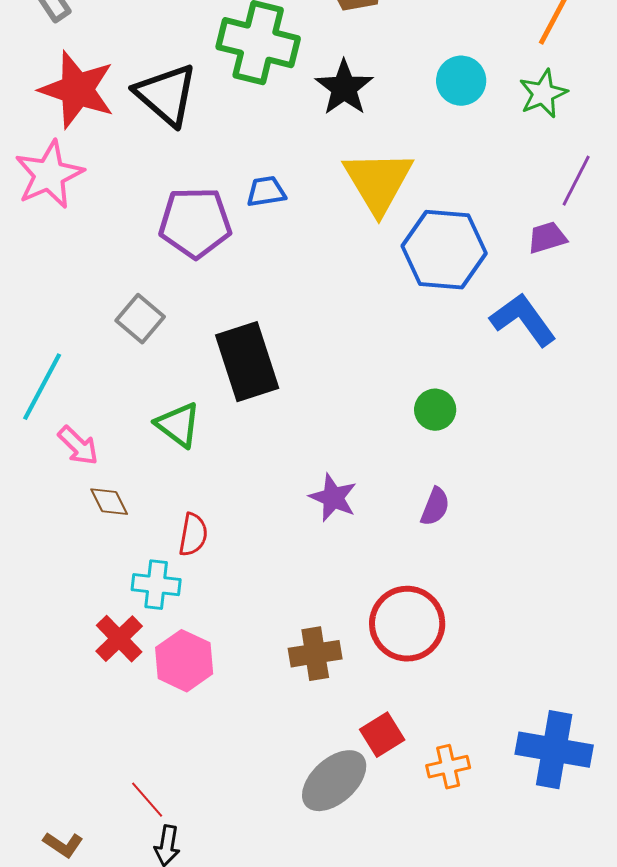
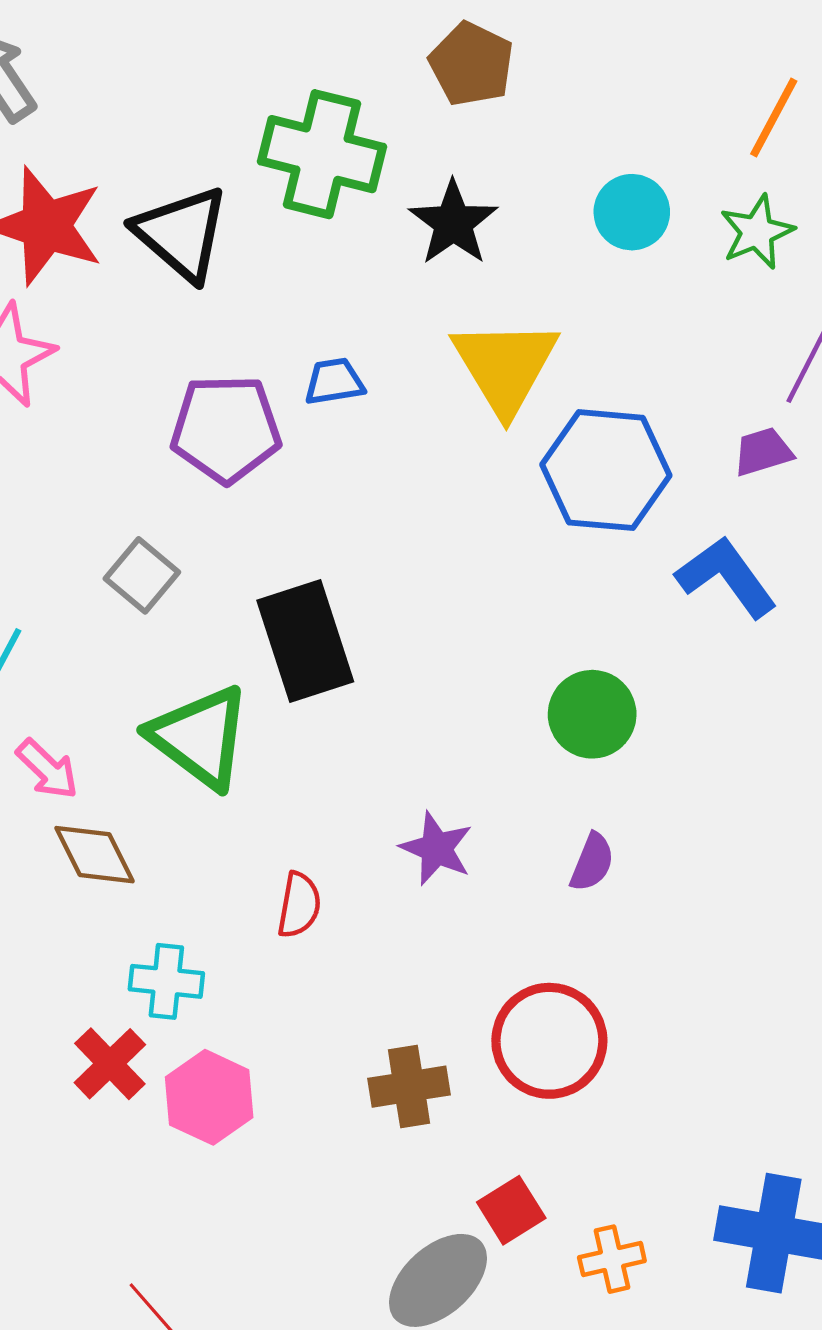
green circle: (435, 410) -> (592, 714), size x1.4
green triangle: (178, 425) -> (200, 737), size x1.5
brown diamond: (109, 502) -> (95, 855), size x1.4
red semicircle: (193, 535) -> (299, 905), moved

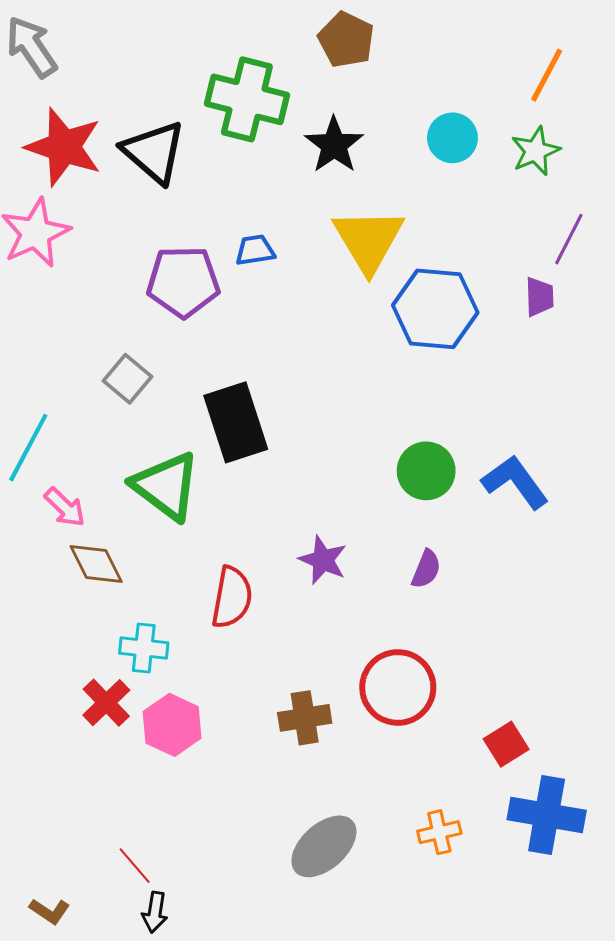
purple trapezoid: (763, 452) -> (540, 297), turned 105
blue L-shape: (726, 577) -> (515, 482), moved
red semicircle: (299, 905) -> (232, 597), size x1.4
red square: (511, 1210) -> (506, 744), moved

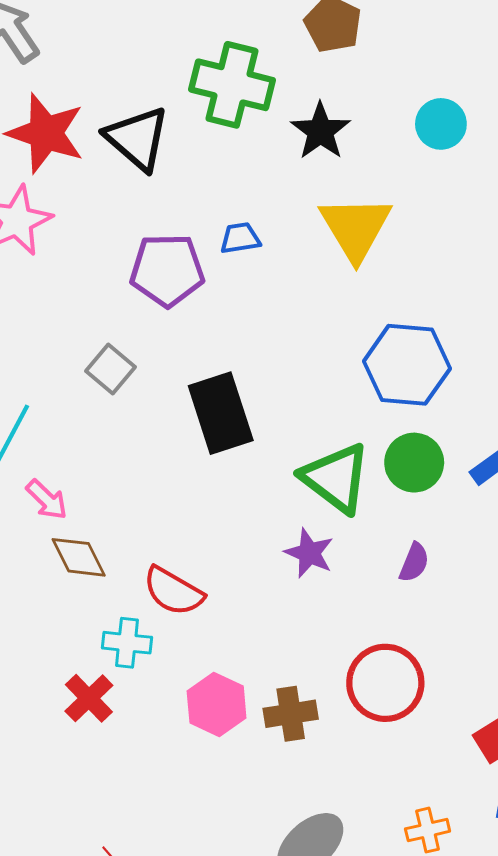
blue hexagon: (435, 309) -> (407, 365), moved
green triangle: (166, 486) -> (336, 478), moved
red semicircle: (232, 597) -> (173, 591), moved, turned 110
pink hexagon: (172, 725) -> (217, 704), moved

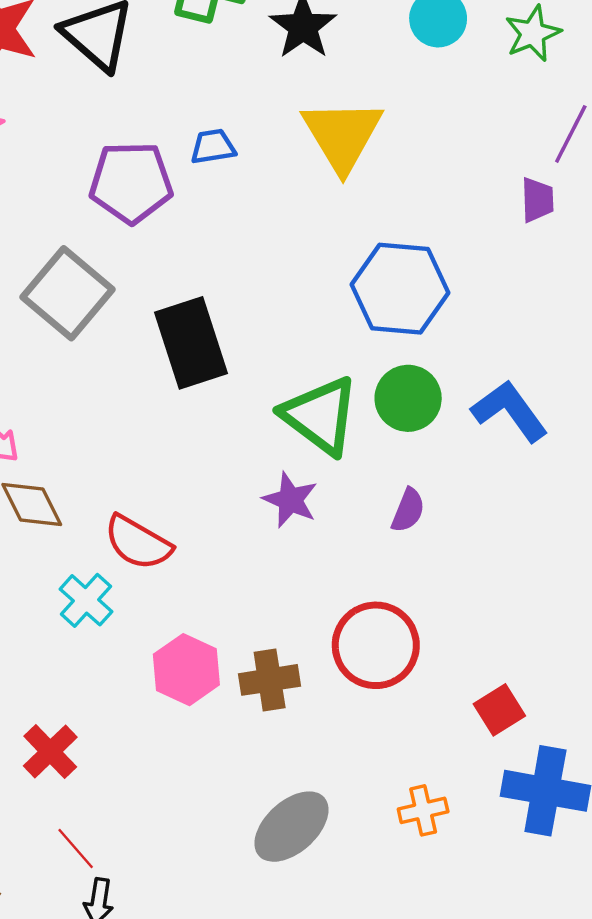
gray square: (111, 369) -> (68, 293), size x1.6
cyan cross: (127, 643) -> (86, 600), turned 36
red cross: (89, 698) -> (50, 752), moved

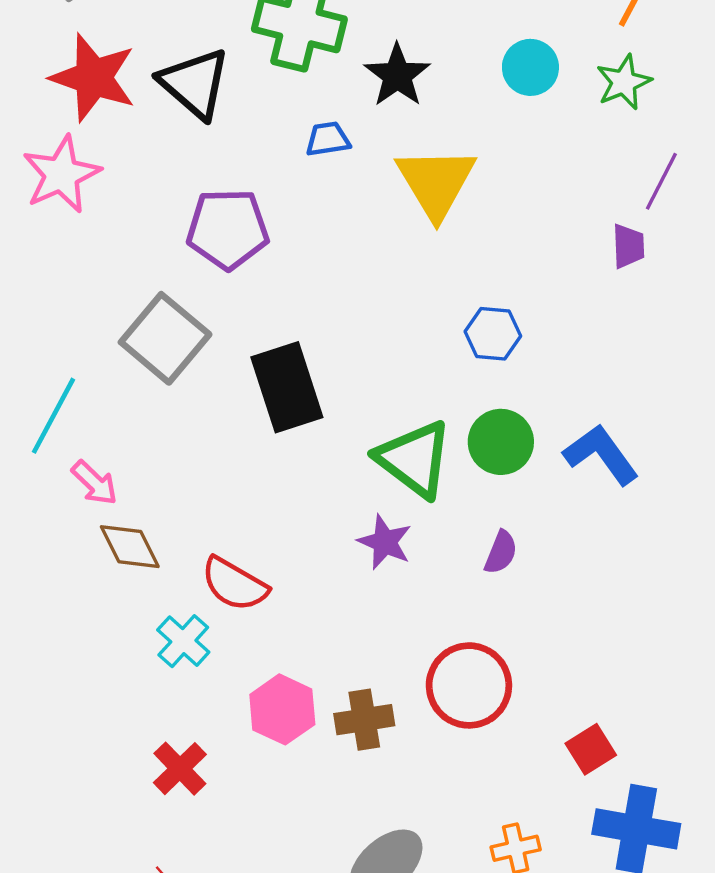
blue trapezoid: (213, 147) -> (328, 139), moved
blue hexagon: (400, 289) -> (493, 334), size x0.6
red cross: (50, 752) -> (180, 769), moved

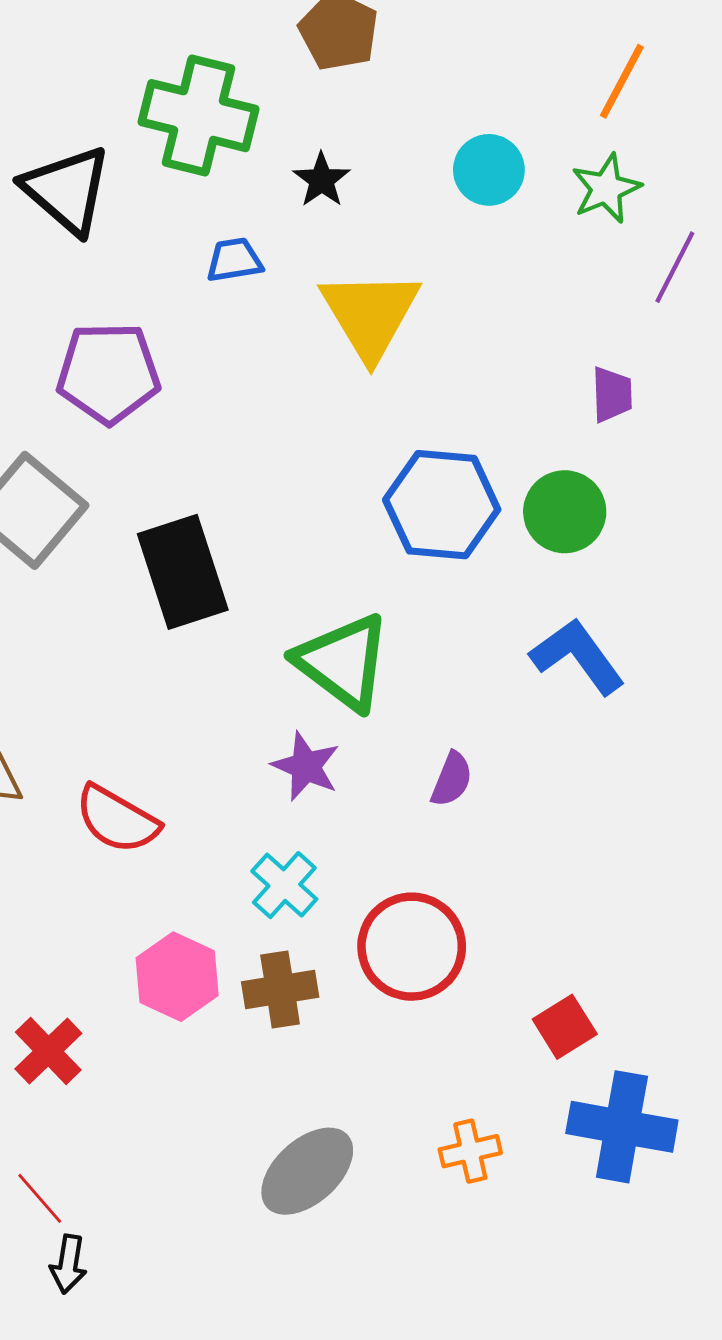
black star: (397, 75) -> (322, 180), size x0.7
purple line: (661, 181) -> (675, 267), moved
blue hexagon: (493, 334) -> (442, 505), size x1.6
green circle: (501, 442) -> (565, 512), moved
cyan cross: (183, 641) -> (284, 885), moved

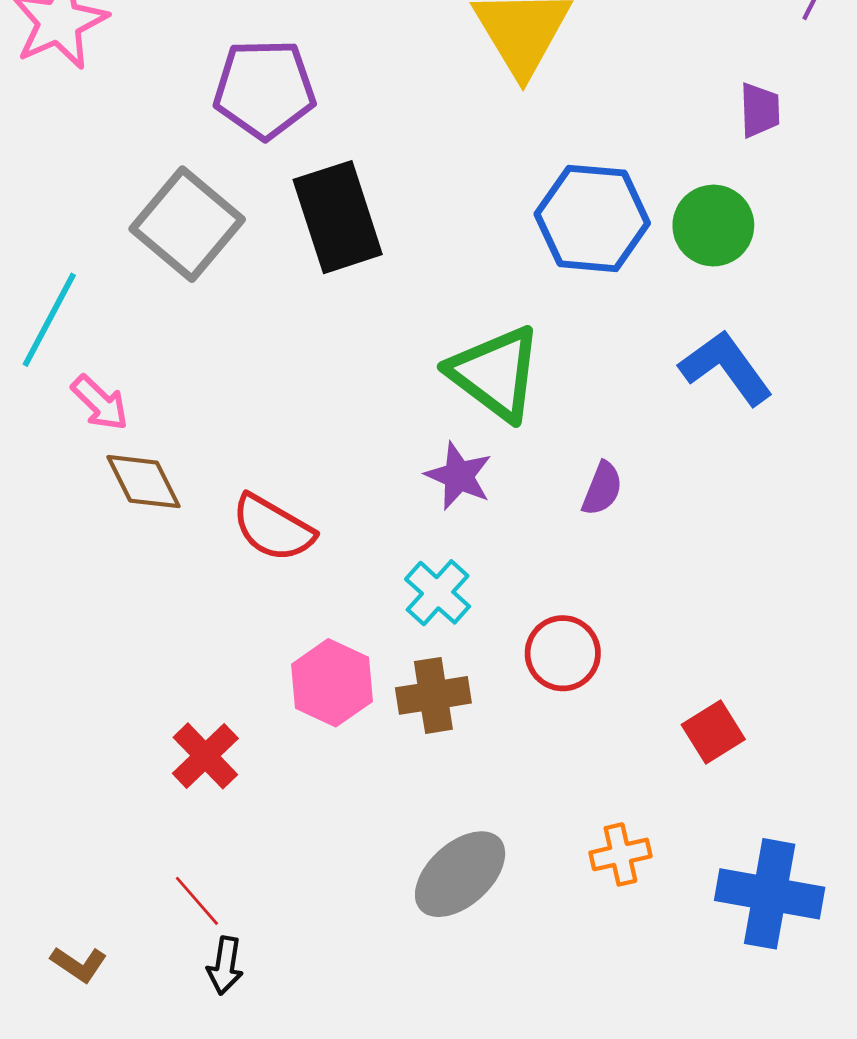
black rectangle: (183, 572) -> (338, 217), moved
red circle: (412, 947) -> (563, 653), size x0.7
blue cross: (622, 1127) -> (770, 894), moved

